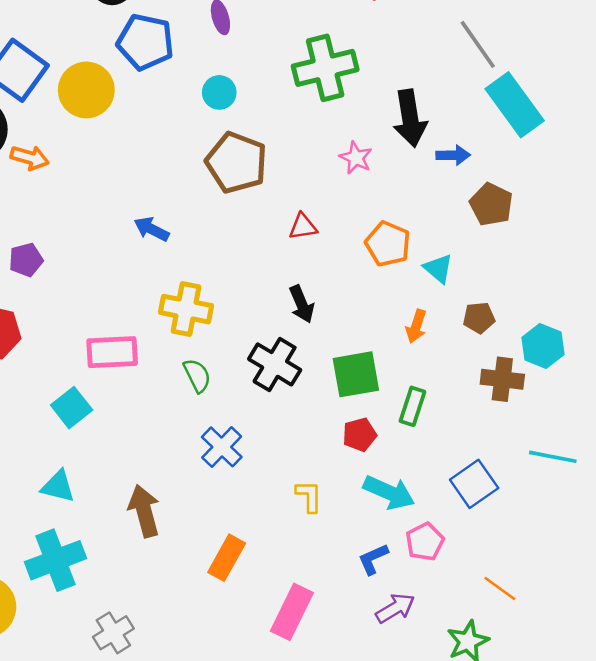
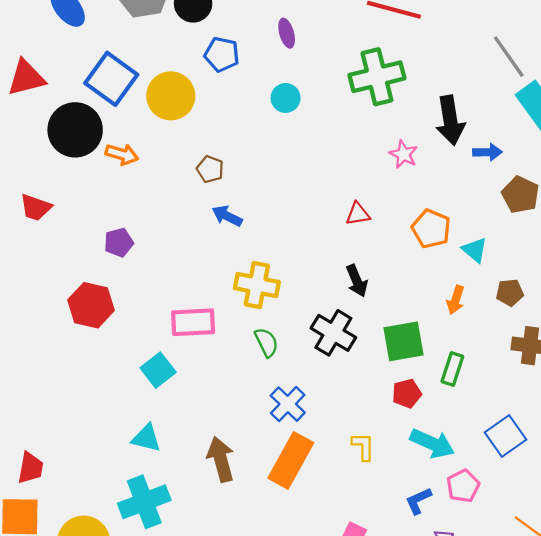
blue pentagon: (145, 42) -> (222, 54), size x0.7
brown pentagon: (236, 163) -> (210, 169), moved, size x0.5
orange rectangle: (227, 558) -> (291, 460), moved, size x1.4

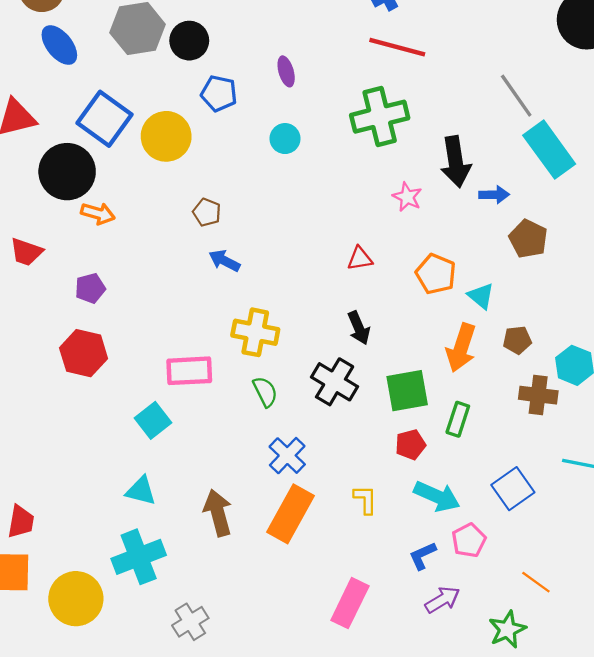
orange arrow: (122, 154) -> (98, 213), moved
purple pentagon: (119, 243) -> (90, 288), moved
orange arrow: (456, 300) -> (461, 348), size x1.6

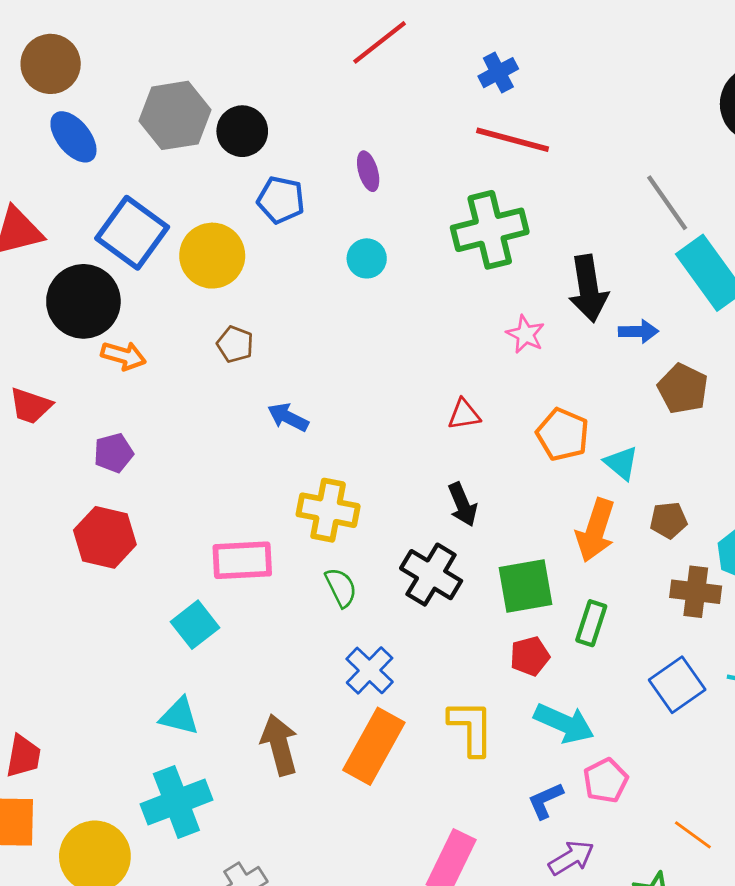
brown pentagon: (207, 212) -> (235, 344), moved
blue square: (513, 489) -> (677, 685), moved
yellow L-shape: (365, 500) -> (471, 728), size x1.5

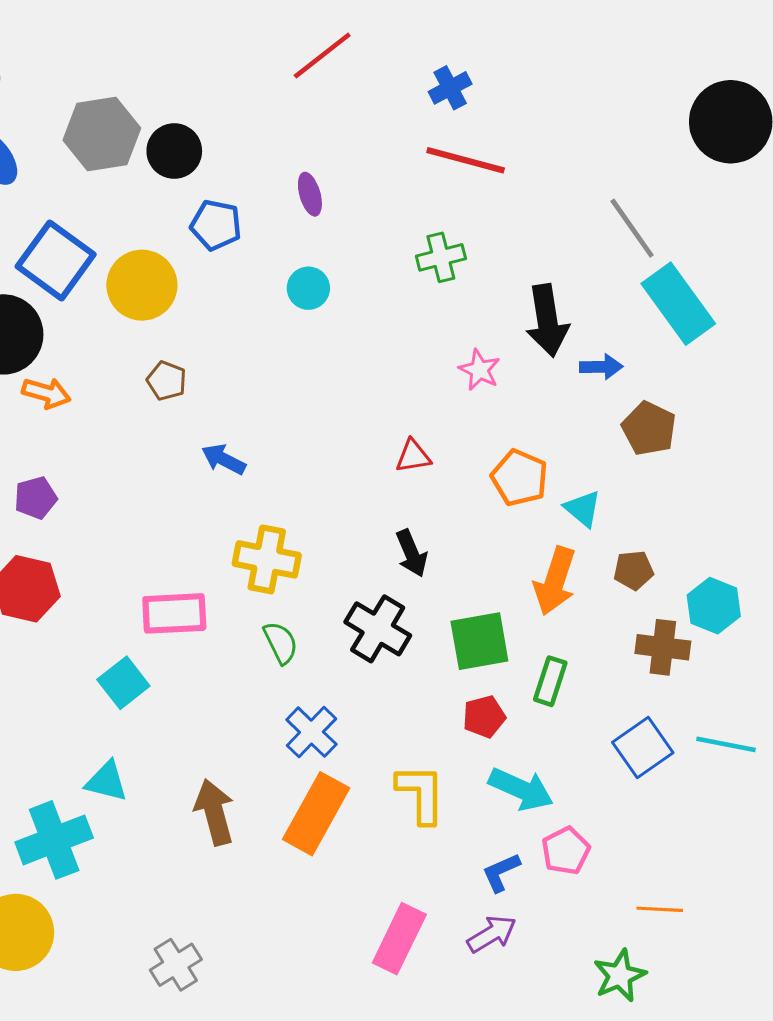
green cross: (490, 230) -> (441, 257), size x0.6
cyan cross: (176, 802) -> (54, 840), moved
orange line: (693, 835) -> (660, 909), turned -33
purple arrow: (571, 858) -> (492, 934), moved

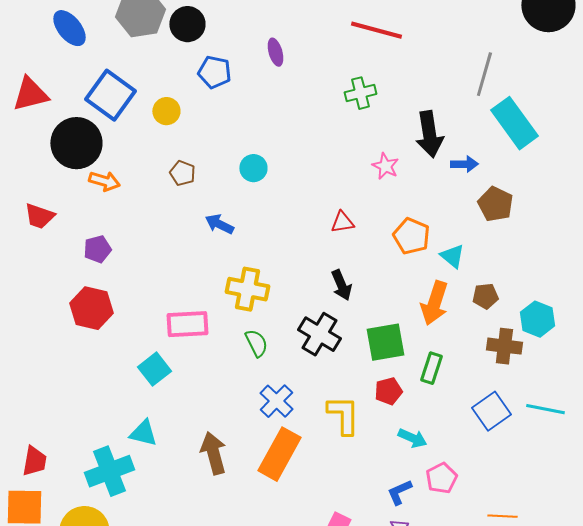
gray line: (632, 228) -> (484, 74), turned 51
yellow circle: (142, 285) -> (166, 111), size x0.6
cyan circle: (308, 288) -> (253, 168), moved
cyan arrow: (521, 789) -> (412, 438), size x0.7
yellow L-shape: (421, 794) -> (343, 415), moved

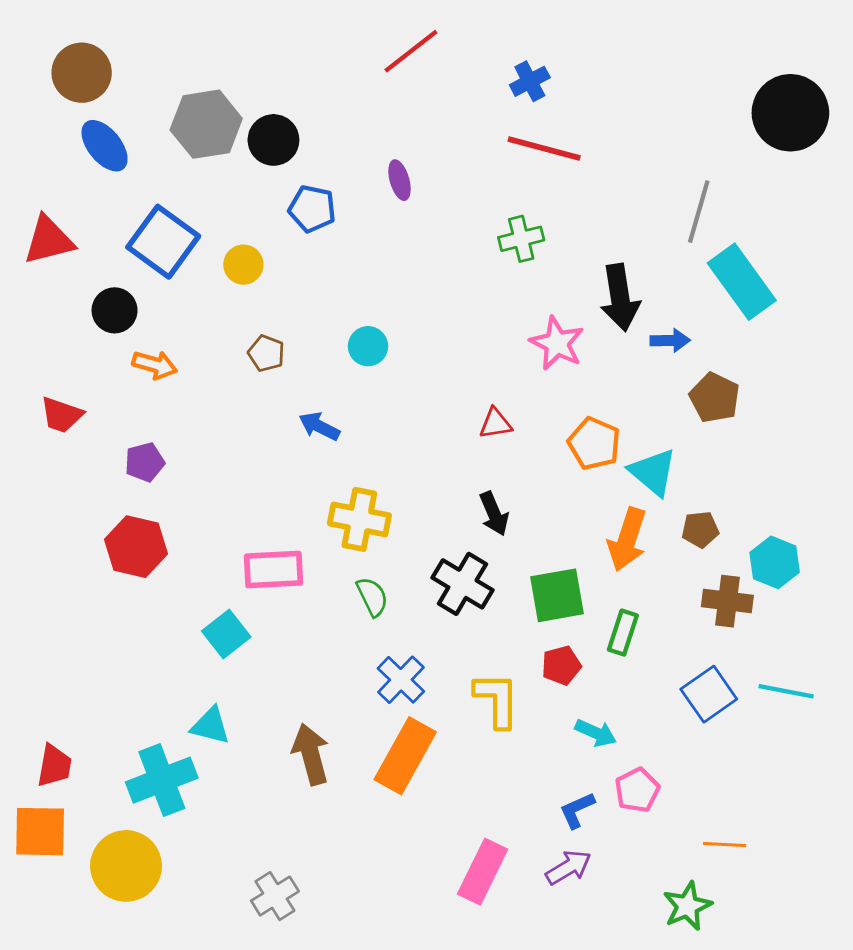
black circle: (76, 143) -> (115, 310), size x0.6
pink star: (385, 166) -> (557, 343), size x1.4
cyan triangle: (452, 256) -> (653, 472), size x1.4

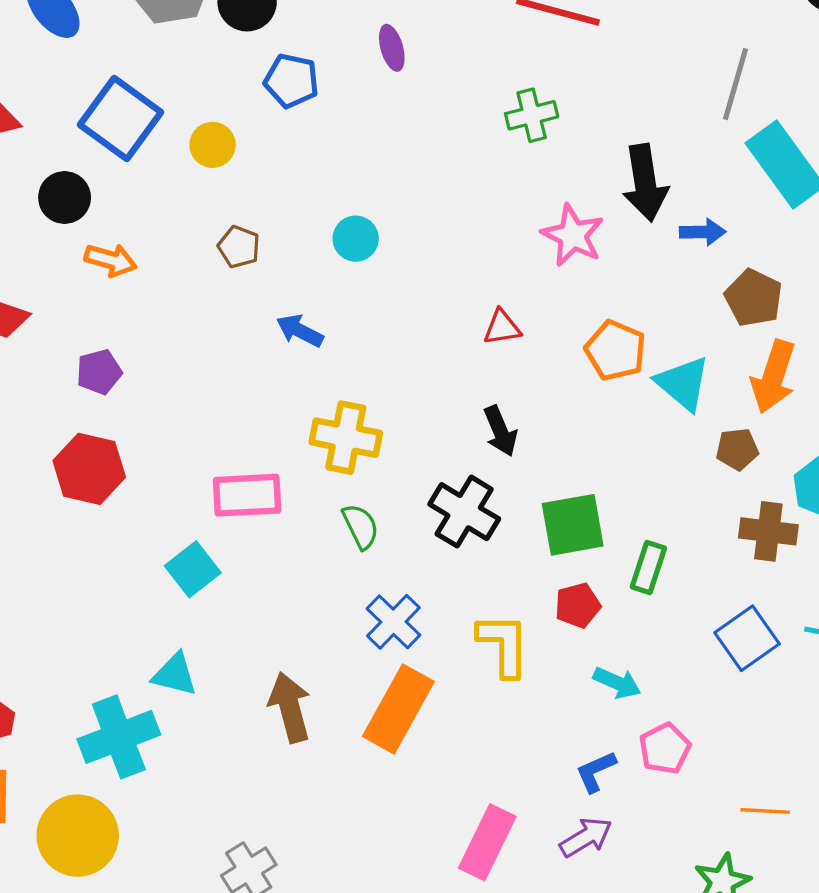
orange arrow: (627, 539) -> (773, 377), moved

